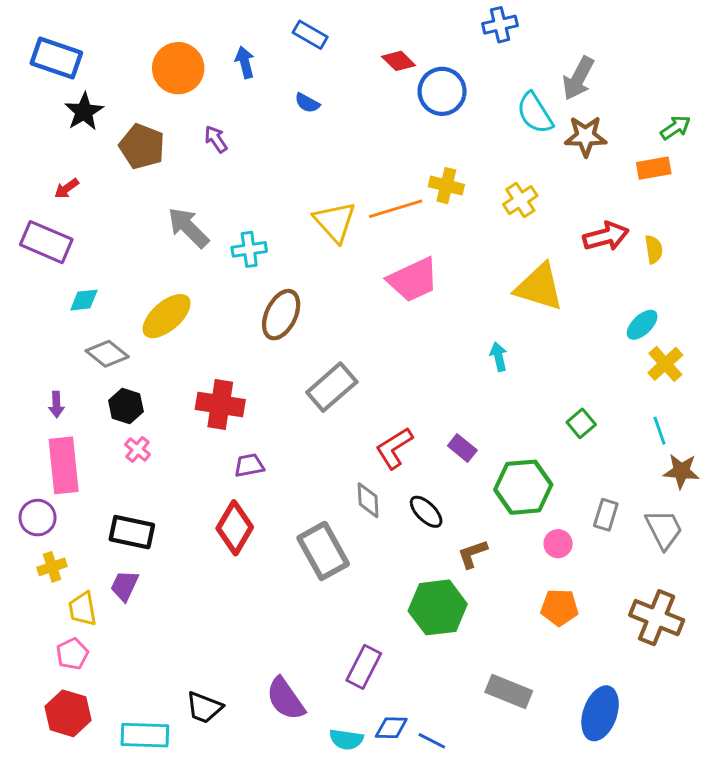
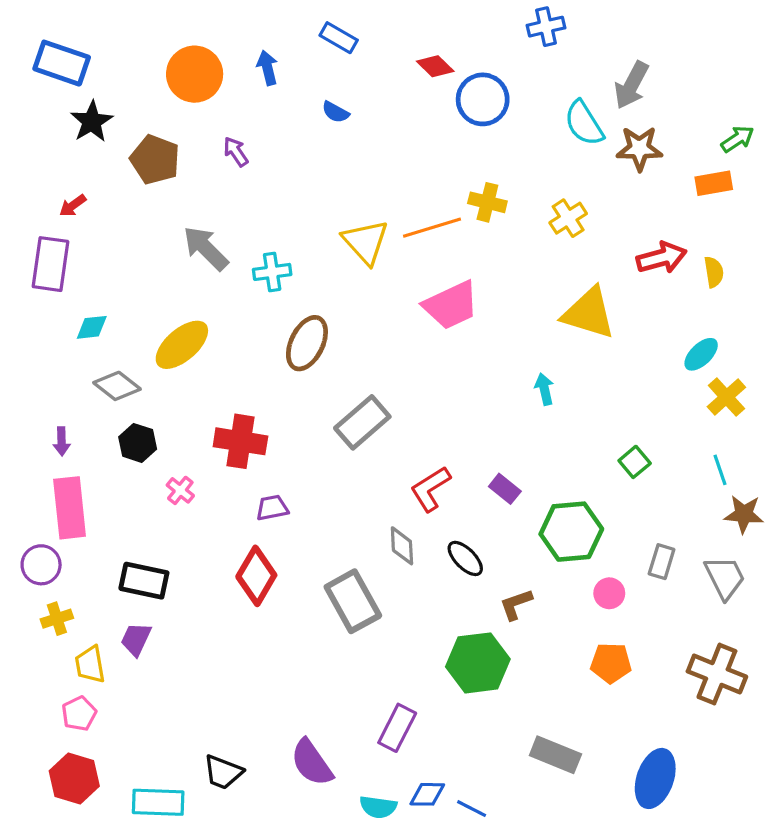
purple rectangle: (46, 242) -> (51, 264), turned 75
pink cross: (138, 449) -> (180, 490), moved

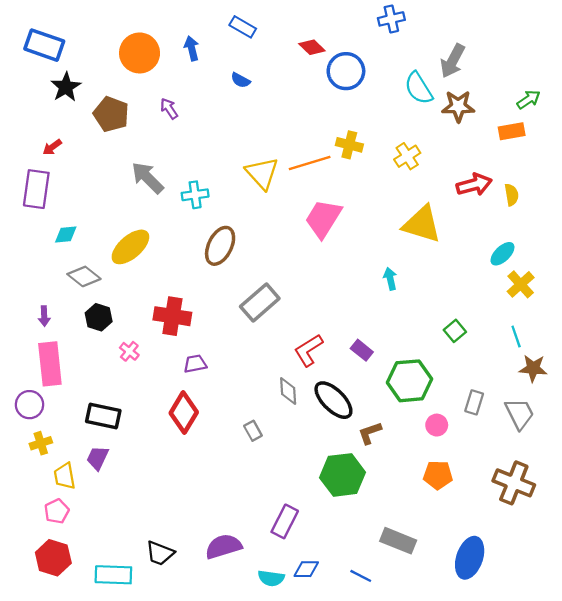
pink trapezoid: (451, 305) -> (323, 219), turned 147
black ellipse: (465, 558) -> (333, 400), size x1.5
gray rectangle: (353, 601) -> (253, 431), size x0.5
purple semicircle: (312, 763) -> (223, 546), turned 108
blue line: (472, 809) -> (361, 576), moved

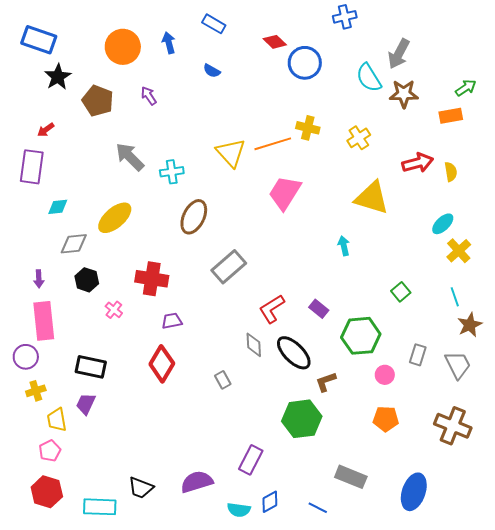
gray diamond: (84, 276) -> (74, 244), turned -44
brown star: (533, 368) -> (470, 325), turned -30
blue diamond: (306, 569) -> (270, 502), turned -30

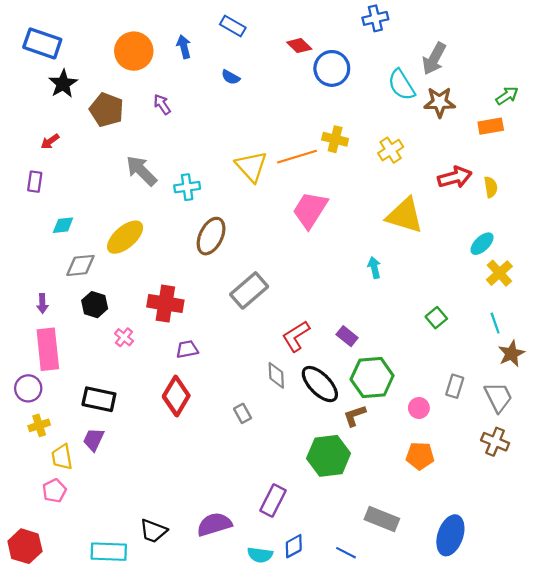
purple rectangle: (32, 167) -> (35, 182), size x0.6
green hexagon: (361, 336) -> (372, 378), moved
brown cross: (453, 426) -> (495, 442), moved, size x0.7
red hexagon: (47, 492) -> (25, 546), moved

